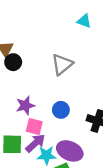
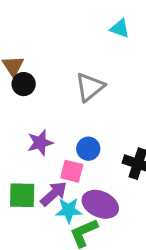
pink square: (34, 127) -> (72, 171), moved

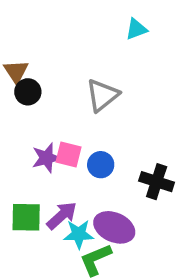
cyan triangle: (120, 28) -> (136, 29), turned -40
pink square: (72, 171) -> (68, 155), moved

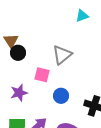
pink square: (68, 155) -> (42, 75), moved
purple star: (46, 158) -> (19, 93), moved

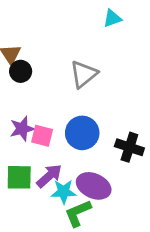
pink square: (42, 75) -> (42, 136), moved
blue circle: (61, 96) -> (82, 133), size x1.5

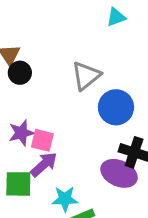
blue circle: (82, 133) -> (116, 107), moved
purple arrow: (49, 176) -> (44, 164), moved
purple ellipse: (94, 186) -> (119, 173), moved

